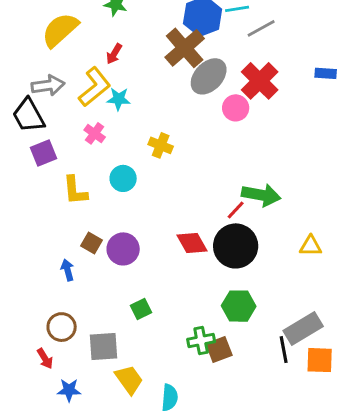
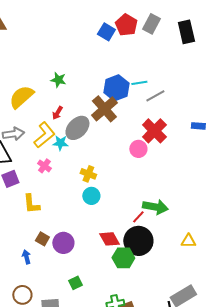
gray ellipse: (209, 76) -> (77, 128), moved
cyan circle: (123, 178) -> (91, 196), moved
green hexagon: (239, 306) -> (123, 258), moved

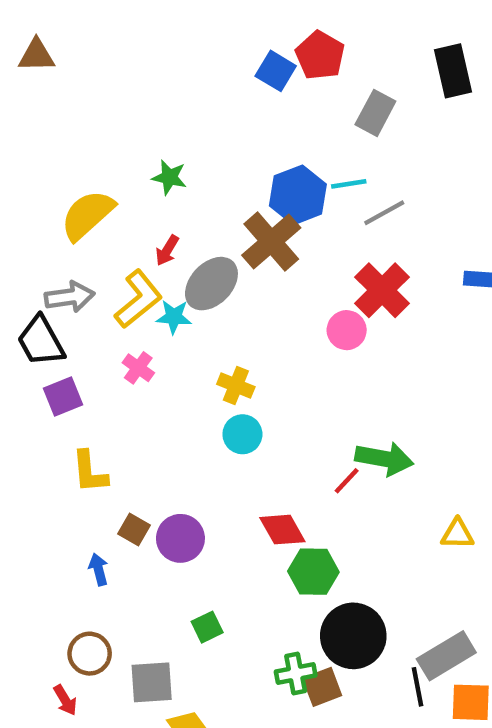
gray rectangle: (151, 24) -> (375, 113), moved
yellow L-shape: (31, 204) -> (90, 472), moved
black circle: (138, 241) -> (353, 636), moved

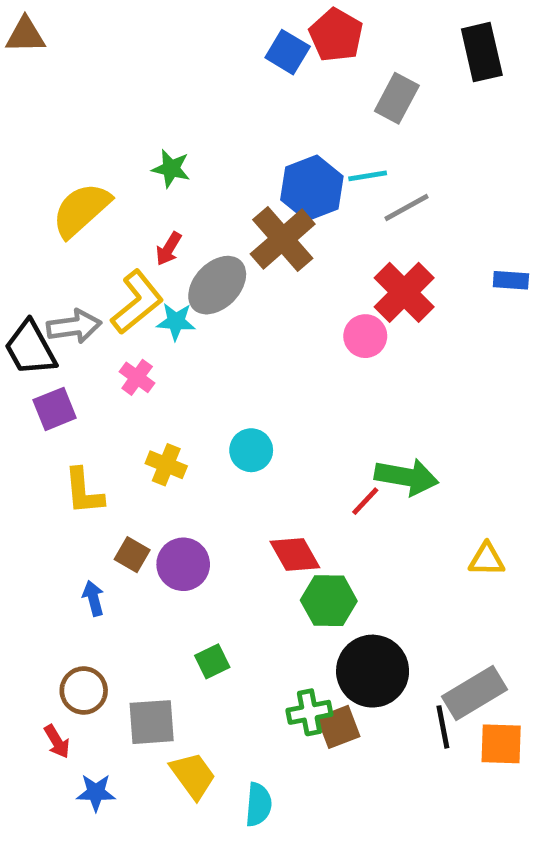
gray arrow: (70, 297) -> (74, 326), moved
yellow cross: (236, 386) -> (166, 465), moved

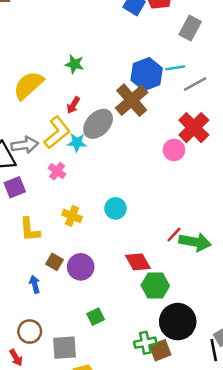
green arrow: (407, 477) -> (195, 242), moved

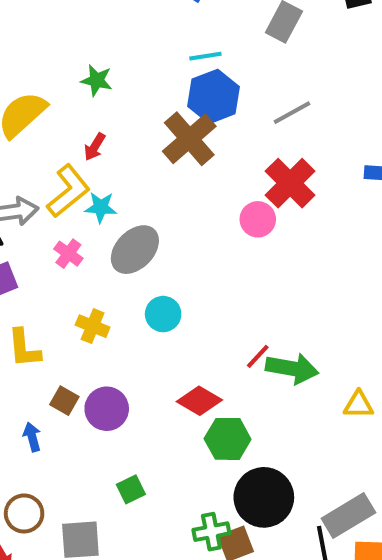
cyan line: (175, 68) -> (205, 56), moved
gray ellipse: (98, 124) -> (135, 250), moved
red diamond: (138, 262) -> (199, 401), turned -30

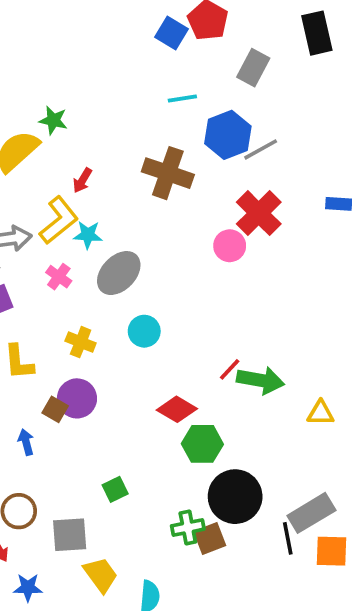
green star: (97, 80) -> (53, 120), moved
blue hexagon: (213, 96) -> (228, 135), moved
brown cross: (189, 139) -> (168, 173), turned -30
purple circle: (107, 409) -> (77, 398), moved

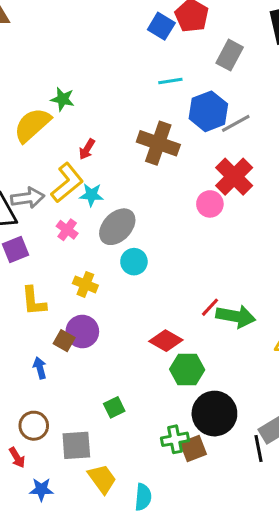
cyan circle: (144, 331) -> (134, 262), moved

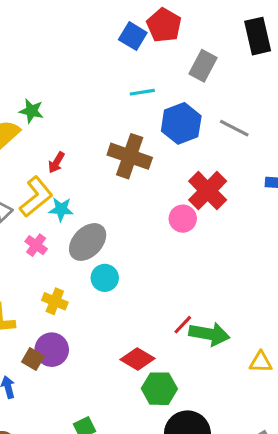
gray line: (236, 123) -> (234, 128), moved, turned 56

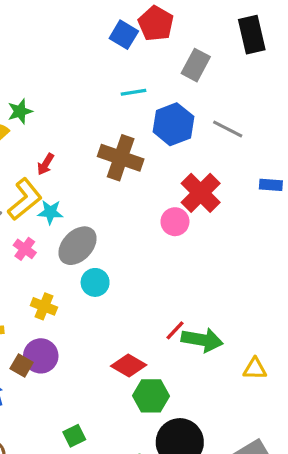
green star: (31, 111) -> (20, 111), turned -30

